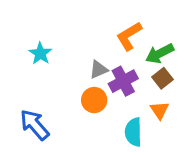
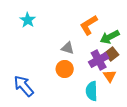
cyan star: (40, 54) -> (28, 20), moved
gray triangle: (99, 70) -> (68, 48), turned 40
purple cross: (123, 81) -> (99, 60), moved

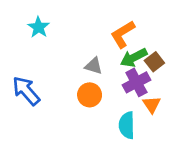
green arrow: (110, 37) -> (134, 58), moved
brown square: (112, 54) -> (154, 62), moved
blue arrow: (24, 86) -> (26, 91), moved

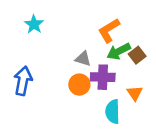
purple cross: (136, 82) -> (103, 77), moved, turned 30
blue arrow: (26, 91) -> (23, 81), turned 52

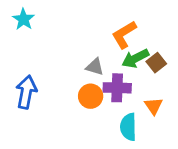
cyan star: (34, 24) -> (23, 19), moved

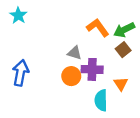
orange L-shape: (124, 35) -> (98, 28), turned 85
green arrow: (135, 58) -> (124, 30), moved

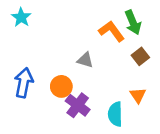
green arrow: (124, 30) -> (133, 22), moved, turned -85
purple cross: (92, 69) -> (78, 105), moved, turned 35
orange circle: (71, 76) -> (61, 86), moved

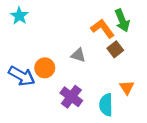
brown square: (140, 56) -> (115, 49), moved
blue arrow: (24, 83) -> (22, 76), turned 108
orange circle: (61, 86) -> (45, 68), moved

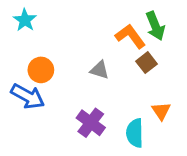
orange circle: (45, 68) -> (41, 70), moved

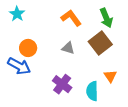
orange L-shape: (130, 36) -> (71, 18), moved
brown square: (146, 63) -> (100, 43), size x1.6

